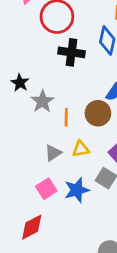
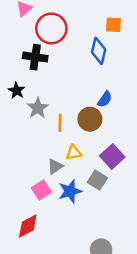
black cross: (71, 52) -> (35, 57), moved
gray triangle: (53, 153) -> (55, 166), moved

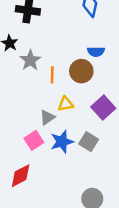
blue semicircle: (105, 99) -> (96, 52), turned 56
gray square: (97, 180) -> (89, 142), moved

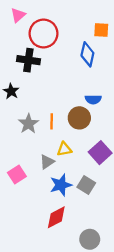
gray star: (30, 60) -> (28, 124), moved
pink square: (34, 140) -> (17, 175), moved
red diamond: (21, 176) -> (56, 217), moved

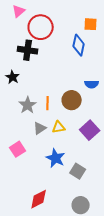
blue semicircle: (93, 99) -> (92, 84), moved
gray triangle: (47, 162) -> (40, 128), moved
blue star: (61, 185) -> (56, 158), turned -30
gray square: (86, 185) -> (78, 171), moved
red diamond: (56, 217) -> (39, 199), moved

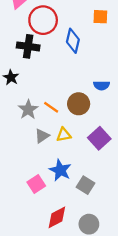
blue diamond: (79, 45) -> (73, 41), moved
orange line: (48, 103) -> (51, 107), turned -56
pink square: (18, 149) -> (36, 184), moved
red diamond: (39, 199) -> (57, 217), moved

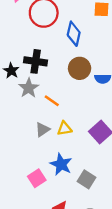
black cross: (28, 46) -> (36, 61), moved
brown circle: (79, 104) -> (80, 68), moved
gray star: (28, 110) -> (29, 88), moved

